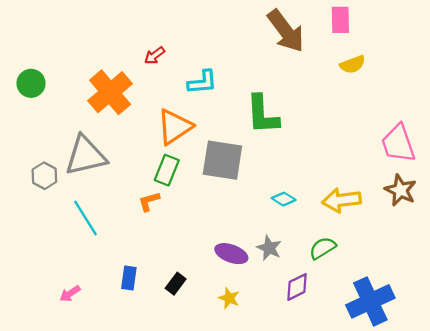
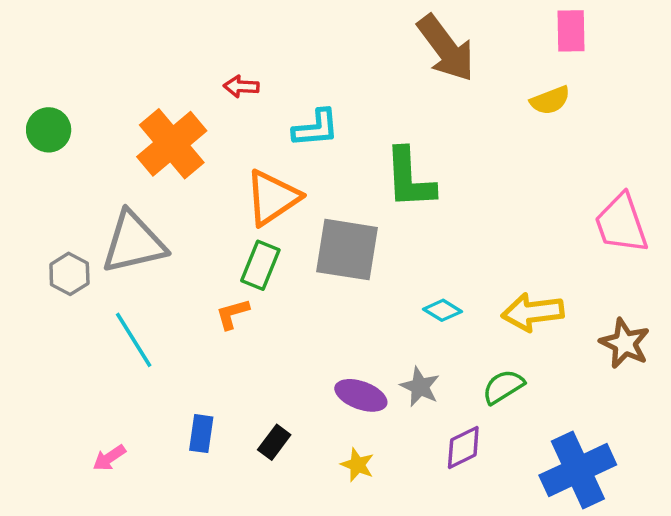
pink rectangle: (340, 20) -> (571, 31), moved
red arrow: (155, 56) -> (241, 86), turned 40
brown star: (400, 190) -> (625, 343), moved

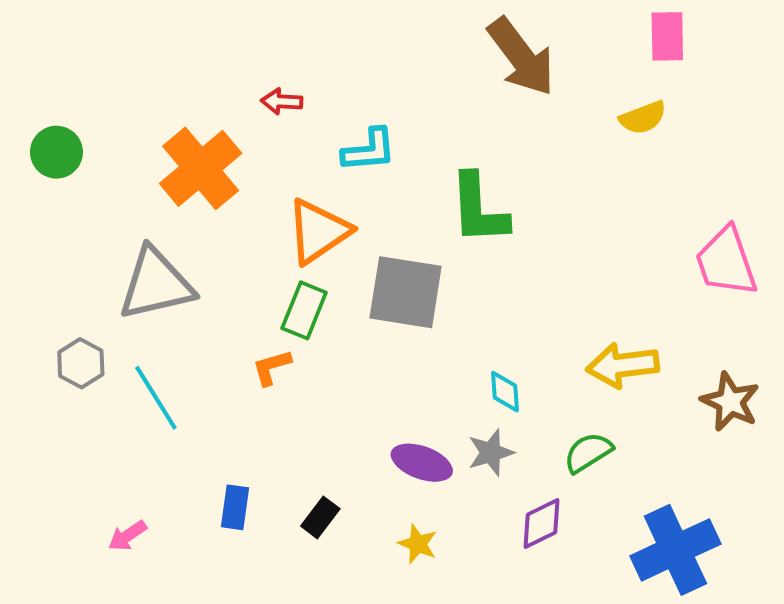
gray hexagon: (69, 274) -> (81, 363), moved
cyan diamond: (443, 310) -> (505, 392), moved, turned 54
gray star: (420, 387) -> (491, 453), turned 30

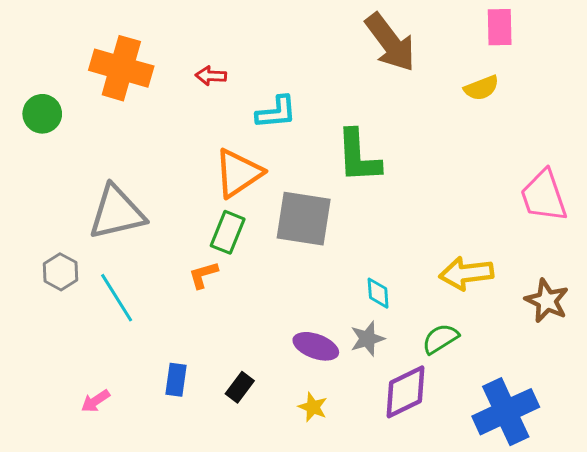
orange cross: (201, 168) -> (121, 68), moved, turned -34
purple diamond: (541, 524) -> (405, 392), size x1.4

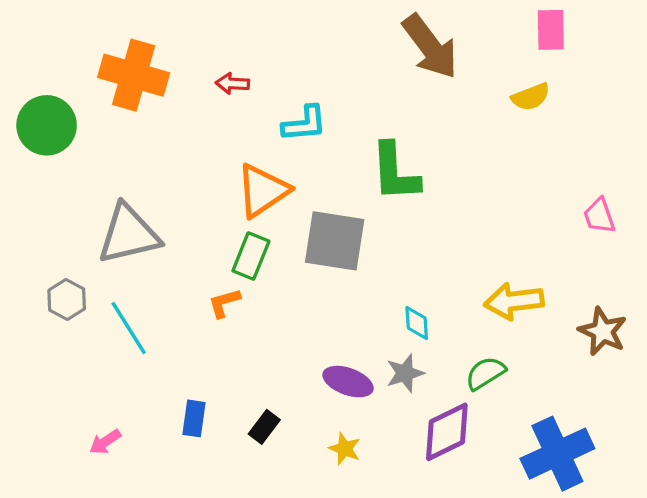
green circle: (42, 114) -> (47, 125), size x1.4
pink trapezoid: (544, 196) -> (599, 216), size x0.6

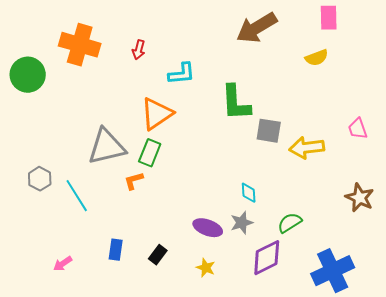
brown arrow: (430, 47) -> (257, 28), turned 96
red arrow: (232, 83) -> (139, 50), turned -78
gray triangle: (129, 234) -> (107, 147), moved
gray square: (335, 241) -> (269, 131), moved, size x0.7
yellow arrow: (514, 301) -> (307, 148), moved

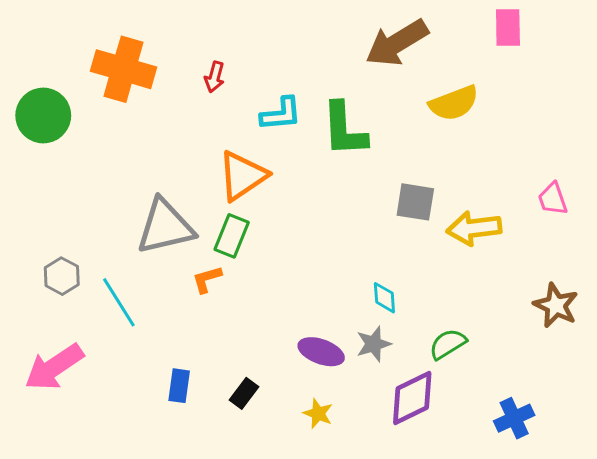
yellow semicircle: (317, 58) -> (454, 103), moved, size x1.4
green L-shape: (236, 103) -> (344, 129), moved
pink arrow: (63, 264) -> (54, 367), moved, size x2.0
blue cross: (333, 271) -> (514, 418), size x0.6

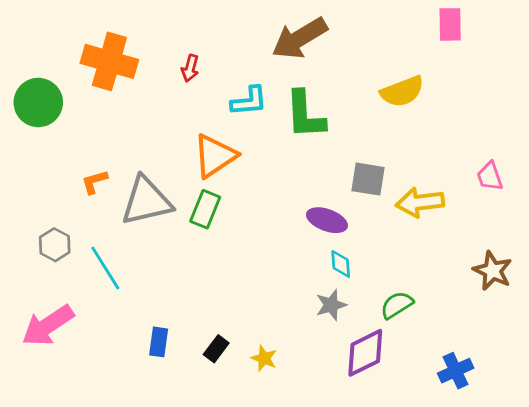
brown arrow: (397, 43) -> (300, 38), moved
orange L-shape: (207, 279) -> (94, 182), moved
purple ellipse: (321, 352) -> (327, 220), moved
yellow star: (318, 413) -> (264, 358), moved

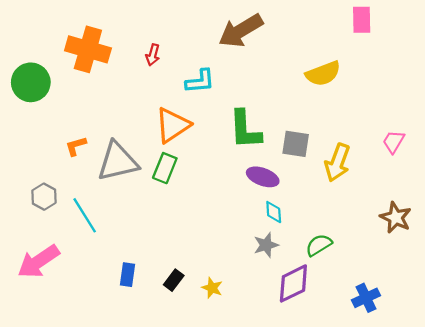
green L-shape: (305, 115) -> (245, 130), moved
pink trapezoid: (490, 176) -> (393, 142), turned 50
yellow arrow: (420, 202) -> (337, 163), turned -63

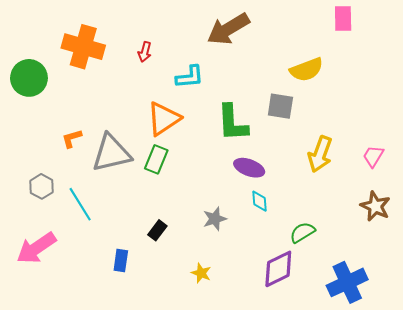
pink trapezoid: (393, 142) -> (373, 156), moved
gray square: (296, 144) -> (280, 106), moved
gray star: (266, 245) -> (215, 219), moved
black rectangle: (174, 280) -> (157, 230), moved
blue cross: (366, 298) -> (347, 282), size x1.5

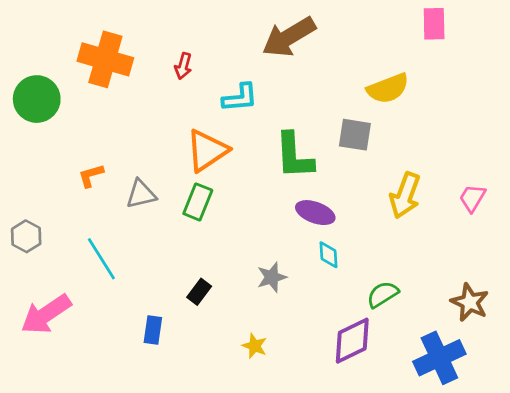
gray triangle: (111, 153) -> (141, 194), size x0.6
gray hexagon: (42, 186) -> (26, 236), moved
brown star: (375, 206) -> (470, 302), moved

